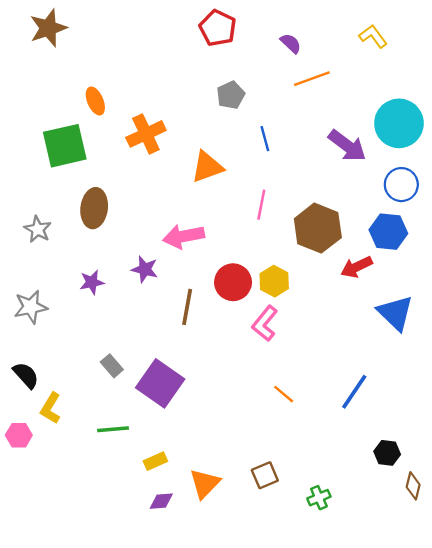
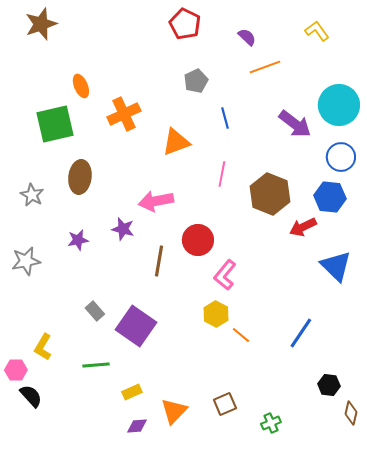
yellow hexagon: (274, 281) -> (216, 314), moved
black semicircle: (26, 375) -> (31, 396), moved

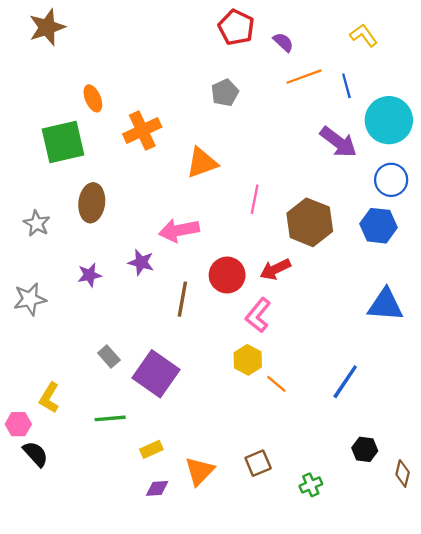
red pentagon: (185, 24) -> (236, 27), moved
blue line: (225, 118) -> (346, 86), moved
red arrow: (303, 227) -> (275, 269), moved
blue triangle: (336, 266) -> (385, 305), turned -40
black hexagon: (329, 385) -> (365, 449), moved

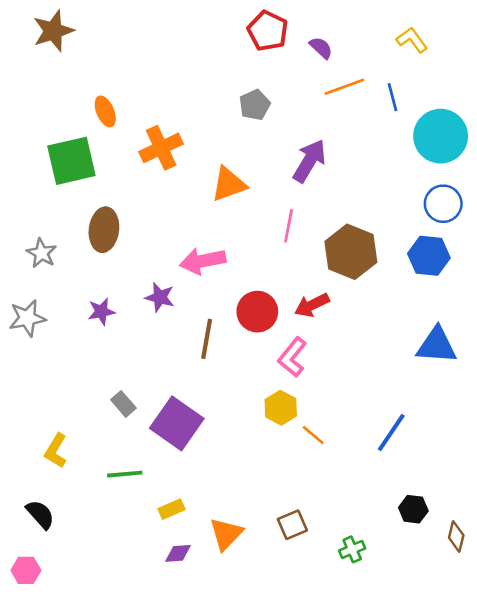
purple arrow: (338, 142) -> (309, 161), moved, turned -96
gray star: (30, 299) -> (27, 318), moved
pink hexagon: (18, 424) -> (26, 570), moved

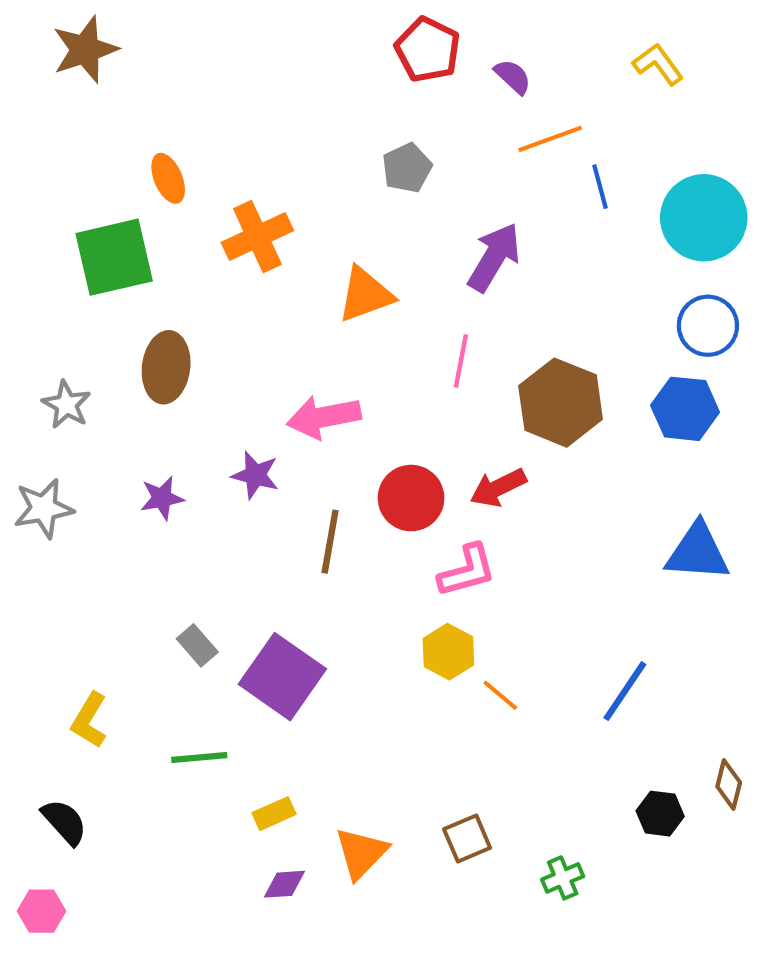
blue line: (392, 97) -> (600, 187), moved
pink L-shape: (292, 357) -> (467, 571), turned -144
brown diamond: (456, 536) -> (729, 785), moved

